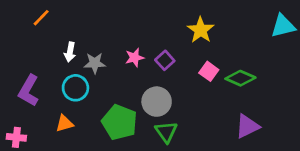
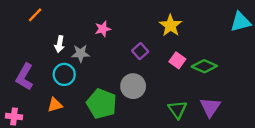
pink star: (135, 58) -> (103, 29), moved
purple triangle: (247, 126) -> (210, 107), turned -30
green triangle: (166, 132) -> (177, 109), moved

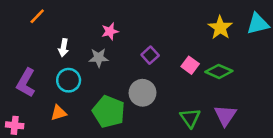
yellow star: (170, 25) -> (220, 28), moved
gray star: (81, 53) -> (99, 58), moved

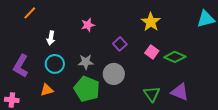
yellow star: (220, 28) -> (151, 22), moved
gray star: (99, 58) -> (86, 62), moved
purple triangle: (225, 115) -> (180, 92), turned -42

